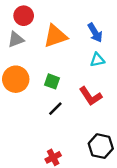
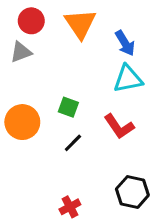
orange triangle: (55, 36) -> (80, 24), moved, turned -45
cyan triangle: (97, 60) -> (128, 79), size x1.5
orange circle: (16, 79) -> (22, 122), moved

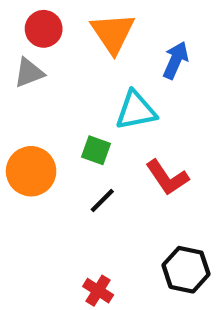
blue arrow: (125, 43) -> (176, 60), turned -125
cyan triangle: (128, 79) -> (136, 110), moved
red cross: (70, 207) -> (98, 291), turned -30

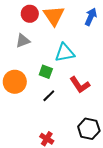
red circle: (44, 29) -> (30, 14), moved
blue arrow: (176, 60) -> (91, 17), moved
gray triangle: (29, 73) -> (23, 41), moved

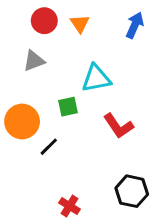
orange triangle: (54, 16) -> (80, 24), size x0.6
green square: (46, 72) -> (68, 107), turned -32
black line: (49, 96) -> (49, 147), moved

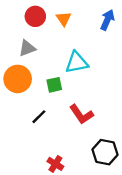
orange circle: (22, 121) -> (18, 79), moved
red L-shape: (118, 126) -> (81, 114), moved

